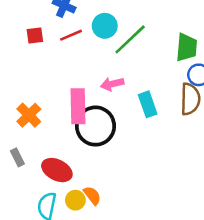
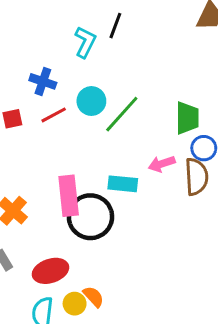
pink arrow: (112, 84) -> (162, 164), moved
cyan rectangle: (148, 104) -> (123, 184), moved, turned -60
red ellipse: (57, 170) -> (50, 271), turned -40

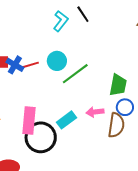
black line: (115, 26) -> (83, 14), turned -66
blue cross: (43, 81) -> (15, 65), moved
cyan rectangle: (123, 184) -> (66, 120), turned -54

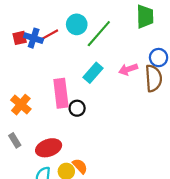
green trapezoid: (118, 85) -> (145, 17), moved
cyan rectangle: (66, 120) -> (93, 73), moved
black circle: (41, 137) -> (77, 108), size x0.5

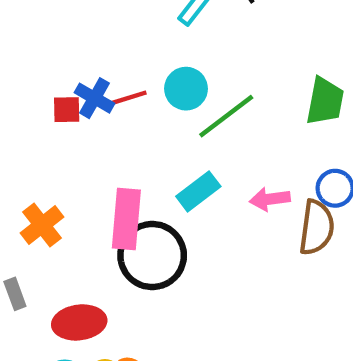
red square: (20, 38) -> (67, 110), moved
black circle: (77, 108) -> (152, 256), size x2.0

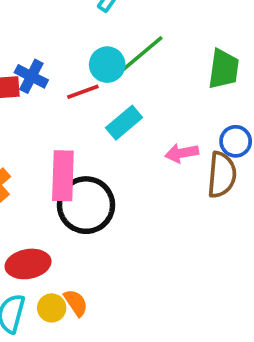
red line: (128, 98) -> (83, 92), moved
green line: (226, 116) -> (141, 55), moved
cyan rectangle: (198, 191) -> (124, 123), moved

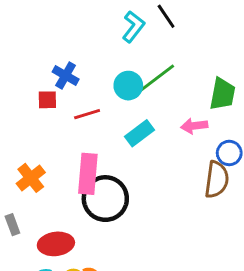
blue cross: (31, 76) -> (66, 75), moved
red line: (83, 92) -> (87, 114), moved
pink arrow: (182, 153) -> (194, 126), moved

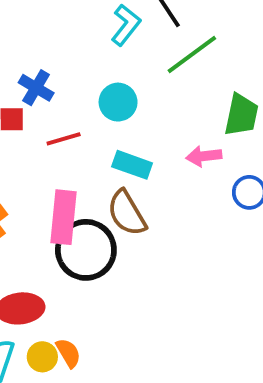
green line: (156, 79) -> (192, 54), moved
cyan rectangle: (140, 133) -> (132, 165), turned 56
brown semicircle: (217, 180) -> (127, 213), moved, turned 141

